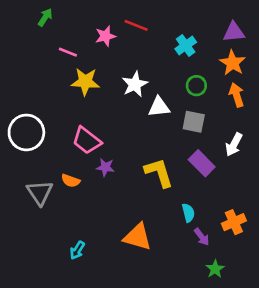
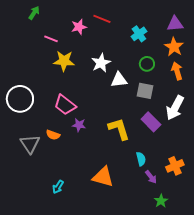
white arrow: (234, 145) -> (175, 108), size x1.4

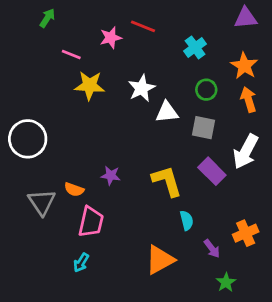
purple triangle: (175, 24) -> (246, 18), moved
pink trapezoid: (65, 105) -> (91, 222), moved, turned -115
cyan semicircle: (141, 159) -> (187, 220), moved
orange triangle: (103, 177) -> (160, 260), moved, turned -45

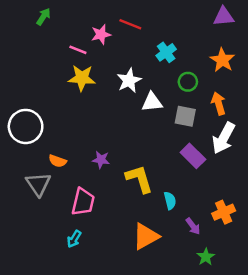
cyan cross: (195, 47) -> (166, 52), moved
pink line: (71, 54) -> (78, 50), moved
orange arrow: (248, 100) -> (219, 103), moved
yellow L-shape: (167, 181) -> (139, 179), moved
orange semicircle: (74, 190) -> (58, 161), moved

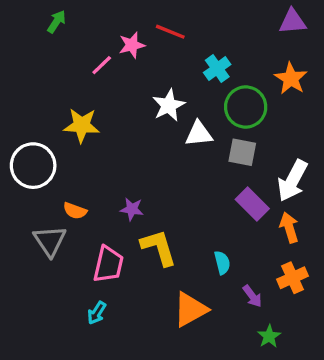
pink line: (78, 50) -> (102, 65), turned -66
yellow star: (82, 78) -> (82, 125), moved
green circle: (188, 82) -> (246, 107), size x1.6
orange arrow: (219, 103) -> (289, 227), moved
yellow L-shape: (139, 179) -> (159, 248), moved

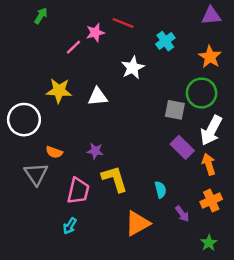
cyan cross: (217, 68) -> (165, 41), moved
white star: (169, 105) -> (133, 68), moved
green circle: (246, 107) -> (202, 93), moved
white triangle: (199, 134) -> (98, 97), moved
green star: (269, 336) -> (209, 243), moved

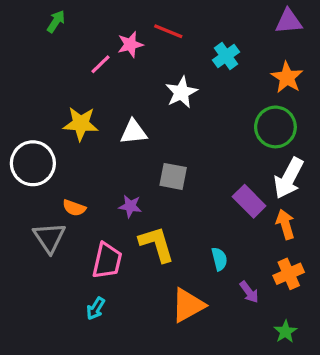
gray square: (175, 110) -> (173, 176), moved

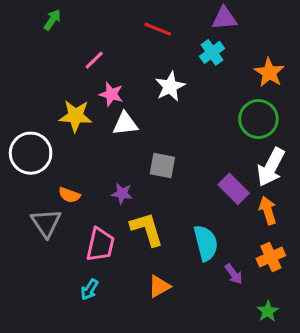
purple triangle: (289, 21) -> (224, 18), moved
pink star: (130, 44) -> (111, 94), moved, turned 30
cyan semicircle: (219, 259) -> (206, 243), size x1.6
orange triangle: (188, 305) -> (159, 286), moved, size x0.7

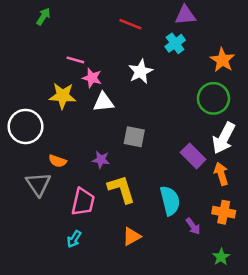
pink line: (94, 60) -> (75, 60), moved, turned 60
orange cross: (271, 257) -> (224, 212), turned 35

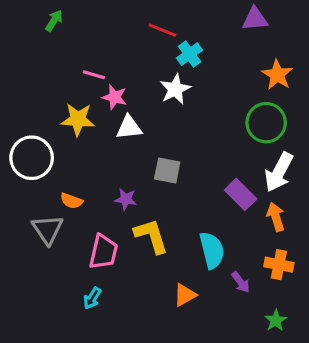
purple triangle: (185, 15) -> (255, 19), moved
cyan cross: (175, 43) -> (190, 54), moved
orange triangle: (132, 236) -> (185, 295), moved

